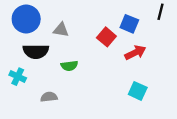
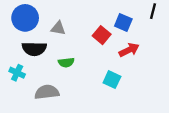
cyan square: (138, 91) -> (112, 80), moved
gray semicircle: (49, 97) -> (47, 92), size x1.5

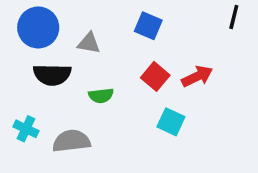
blue square: (123, 22) -> (148, 26), moved
red square: (102, 35) -> (155, 76), moved
cyan cross: (17, 73) -> (26, 129), moved

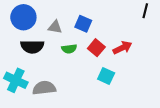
blue square: (148, 26) -> (83, 24), moved
green semicircle: (101, 96) -> (69, 49), moved
cyan cross: (26, 129) -> (16, 80), size x1.5

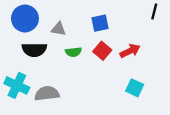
blue square: (83, 24) -> (100, 23), moved, turned -35
cyan square: (106, 76) -> (135, 88), moved

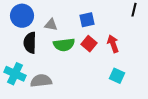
black semicircle: (34, 50) -> (30, 43), turned 90
red arrow: (130, 51) -> (113, 44), turned -84
green semicircle: (73, 52) -> (64, 45), size x1.5

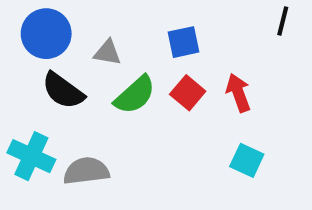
black semicircle: (30, 43) -> (63, 91), turned -55
green semicircle: (64, 45) -> (135, 95), turned -35

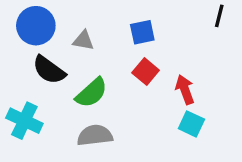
red arrow: (238, 93) -> (185, 90), moved
green semicircle: (135, 95) -> (92, 93), moved
gray semicircle: (86, 171) -> (95, 135), moved

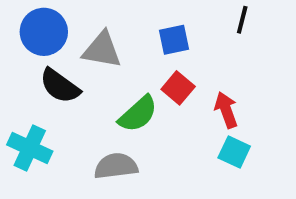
black line: (219, 16) -> (242, 20), moved
gray triangle: (83, 40) -> (102, 50), size x1.5
green semicircle: (92, 93) -> (138, 114), moved

